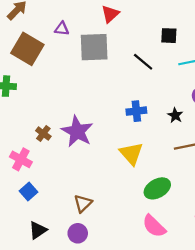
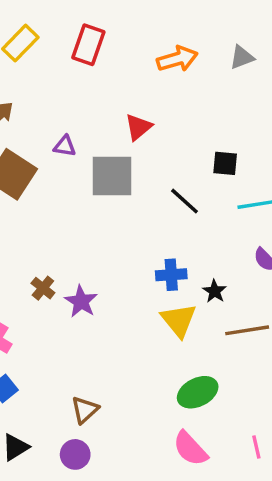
black star: (175, 115) -> (215, 291), moved
purple star: (77, 131) -> (81, 301), size x0.7
brown cross: (43, 133) -> (43, 288), moved
yellow triangle: (131, 153) -> (179, 320), moved

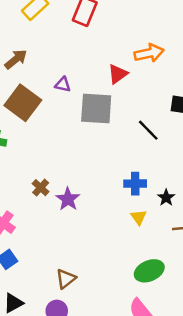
orange arrow: (177, 59) -> (149, 53), moved
yellow triangle: (179, 320) -> (139, 217), size x0.6

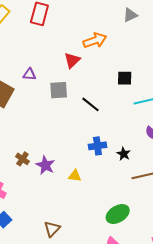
gray square: (96, 109) -> (59, 90), size x0.7
black line: (148, 130) -> (91, 104), moved
yellow triangle: (139, 217) -> (75, 176), moved, turned -40

